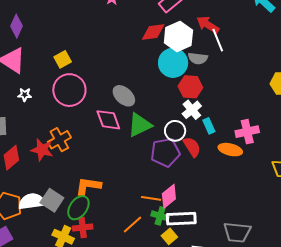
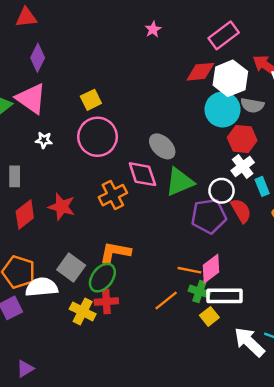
orange cross: (59, 140) -> (113, 195), moved
white semicircle: (32, 201) -> (42, 287), moved

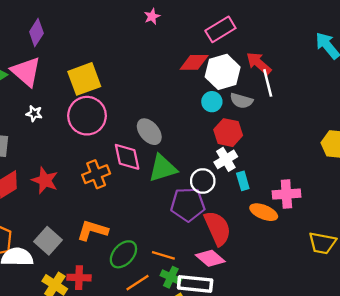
yellow square: (91, 100) -> (84, 79), size x1.6
cyan circle: (223, 109) -> (212, 102), size x0.6
red semicircle: (241, 211) -> (218, 228), moved, size x1.4
pink diamond: (211, 269) -> (210, 258), moved, turned 72
green ellipse: (102, 278) -> (123, 254), moved

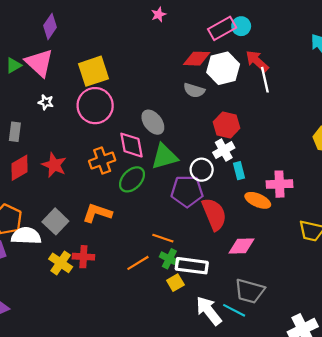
gray semicircle: (241, 101) -> (194, 90), moved
cyan circle: (212, 102) -> (241, 26), moved
green ellipse: (123, 254) -> (132, 179), moved
pink diamond: (210, 258) -> (242, 246), moved, turned -44

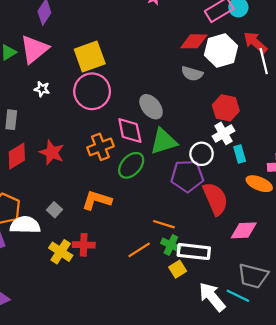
pink triangle: (39, 63) -> (34, 49), turned 40
gray square: (55, 221) -> (54, 210), size x0.6

